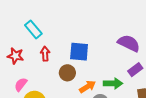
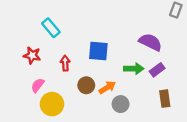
red arrow: (45, 54) -> (65, 63), moved
brown circle: (67, 73) -> (86, 85), moved
green arrow: (113, 83) -> (134, 69), moved

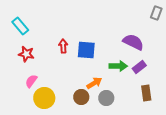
cyan rectangle: (51, 28) -> (20, 26), moved
red arrow: (65, 63) -> (63, 46), moved
brown circle: (86, 85) -> (81, 97), moved

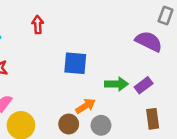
purple semicircle: (133, 42) -> (149, 41), moved
red arrow: (63, 46) -> (38, 25), moved

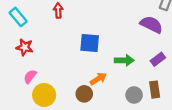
purple rectangle: (144, 85) -> (158, 59), moved
gray circle: (101, 125) -> (134, 95), moved

